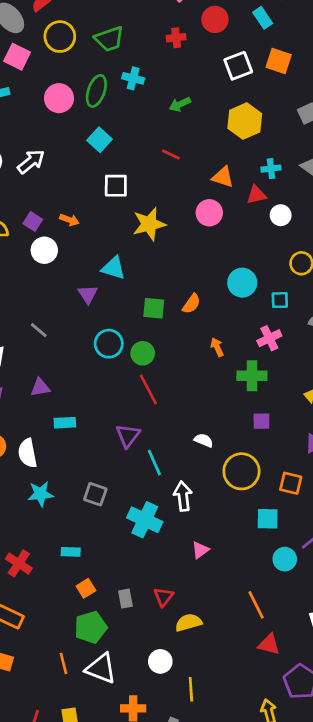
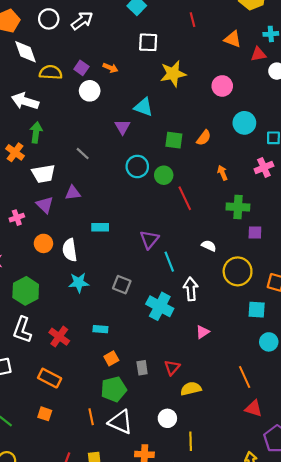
red line: (171, 154) -> (192, 20), turned 48
pink circle: (209, 213) -> (222, 86), moved
green cross: (252, 376) -> (238, 207), moved
purple triangle: (40, 387) -> (73, 193), moved
red line: (148, 390) -> (185, 198), moved

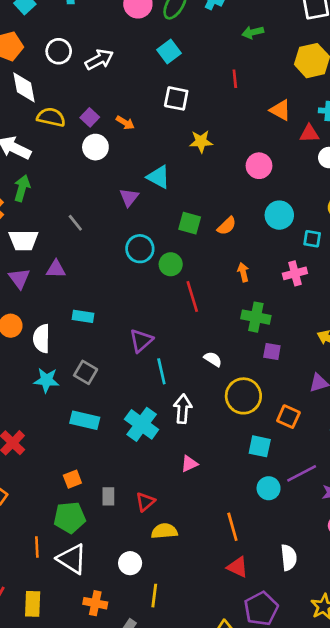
yellow star: (173, 74) -> (201, 142), size x0.7
gray square: (122, 285) -> (86, 372), moved
cyan rectangle: (100, 329) -> (85, 420), moved, size x1.5

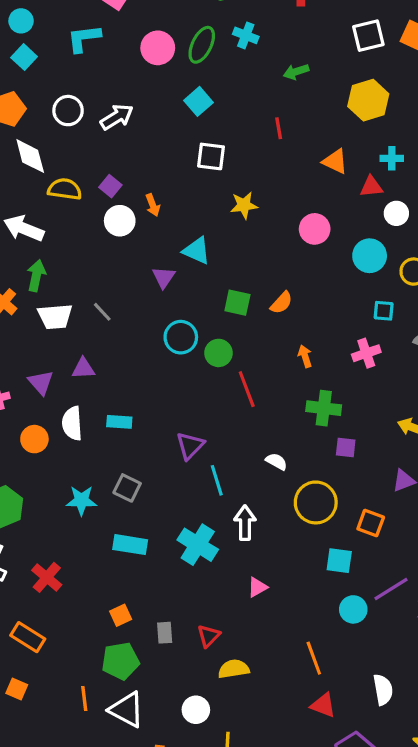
orange arrow: (125, 123) -> (153, 205), moved, turned 42
cyan circle: (279, 215) -> (370, 256), moved
white trapezoid: (23, 240) -> (55, 316), moved
white semicircle: (42, 339) -> (72, 423), moved

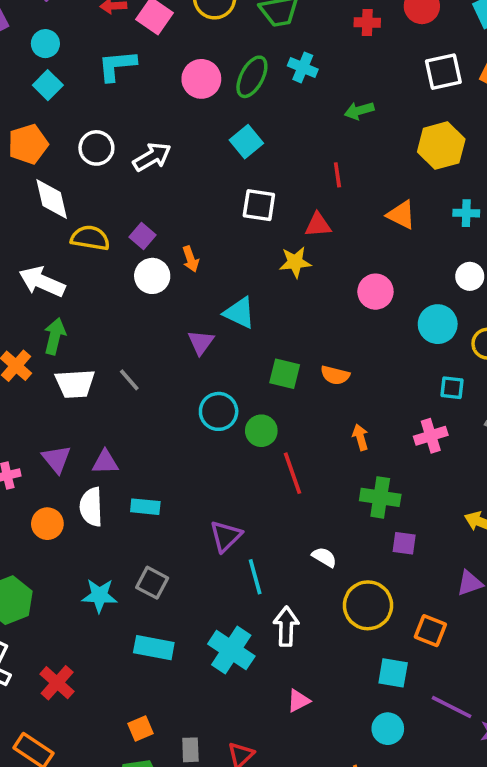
red triangle: (371, 187) -> (318, 225), moved
orange semicircle: (281, 303) -> (335, 375), turned 60
purple triangle: (83, 368) -> (105, 462), moved
purple line: (391, 589) -> (452, 707), turned 57
cyan circle: (353, 609) -> (388, 729), moved

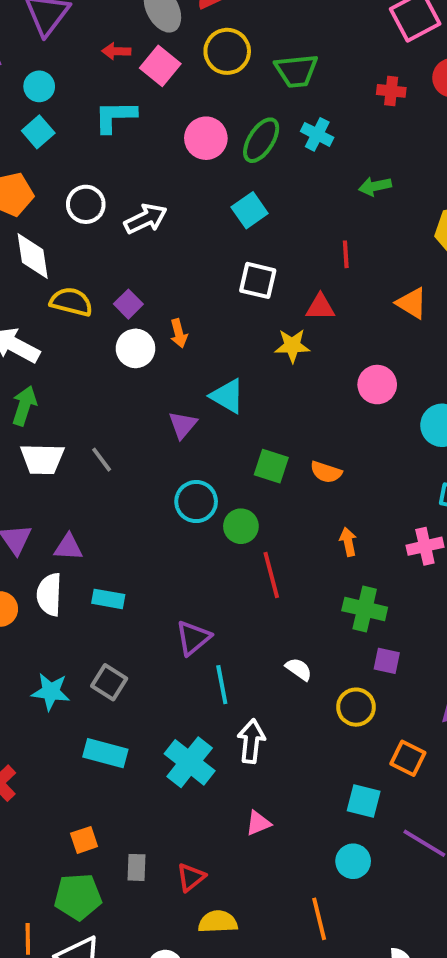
yellow circle: (368, 605) -> (356, 707), moved, size x0.7

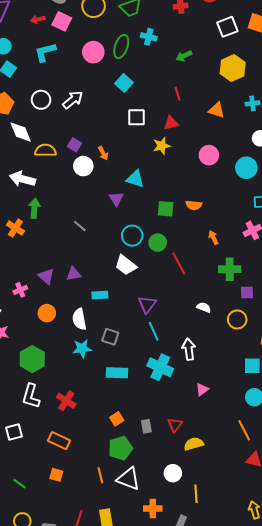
white trapezoid: (42, 459) -> (126, 265), moved, turned 50
white semicircle: (49, 595) -> (79, 319), moved
cyan line: (222, 685) -> (154, 331), moved

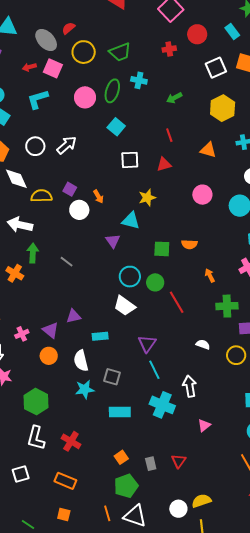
yellow star: (162, 146) -> (147, 198), moved
gray line: (80, 226) -> (67, 262), moved
purple triangle: (46, 276) -> (51, 330), moved
yellow semicircle: (194, 444) -> (201, 501), moved

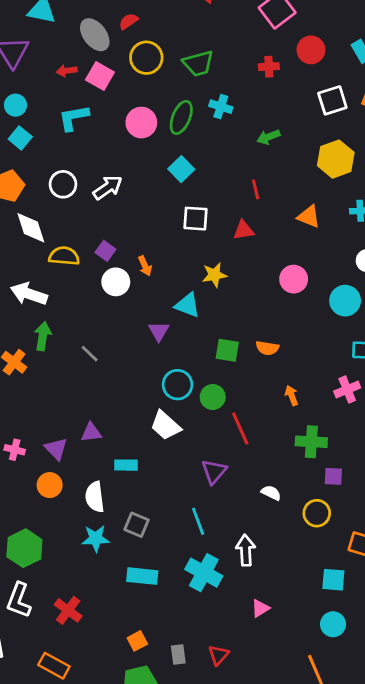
pink cross: (22, 334) -> (15, 450), turned 32
purple triangle: (147, 344) -> (214, 472), moved

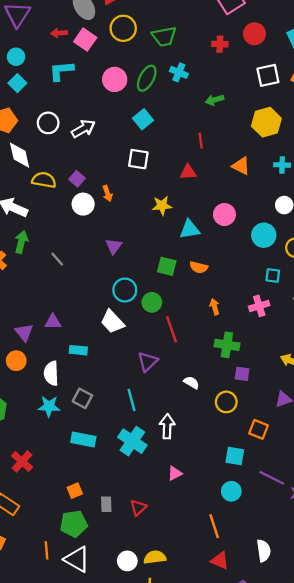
white square: (195, 219) -> (138, 159), moved
cyan triangle: (187, 305) -> (190, 229), moved, turned -35

